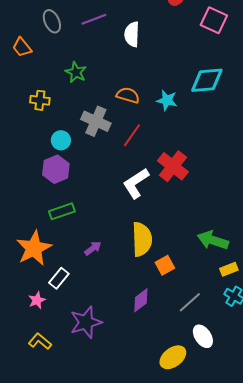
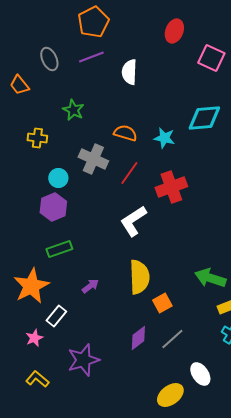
red cross: (173, 166) -> (171, 187), moved, turned 32
gray line: (190, 302) -> (172, 339), moved

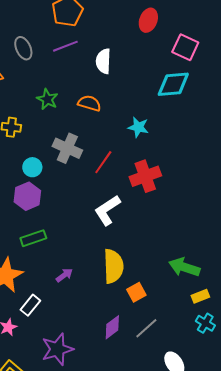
cyan diamond: (204, 118) -> (173, 84), moved
orange semicircle: (125, 133) -> (89, 103), moved

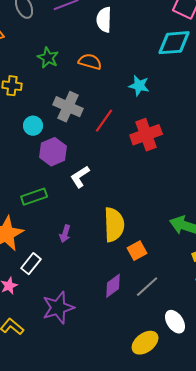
purple hexagon: (27, 196) -> (53, 152), moved
white L-shape: (107, 210) -> (80, 177), moved, size x0.7
purple arrow: (64, 275) -> (65, 234), turned 144

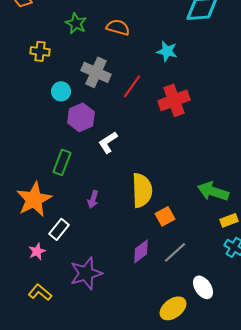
green rectangle: (34, 197) -> (62, 162), turned -50

